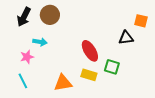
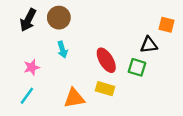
cyan arrow: (40, 42) -> (62, 50), moved, turned 64
green square: (112, 67) -> (137, 67), moved
cyan line: (23, 81) -> (27, 96), turned 63

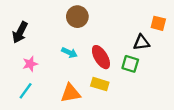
brown circle: (59, 18) -> (77, 17), moved
black arrow: (28, 20) -> (20, 32), moved
cyan arrow: (62, 50) -> (69, 53), moved, turned -48

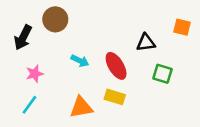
brown circle: (77, 17) -> (55, 19), moved
black triangle: (141, 42) -> (146, 43), moved
green square: (130, 64) -> (163, 74), moved

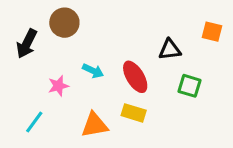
pink star: (35, 74) -> (58, 86), moved

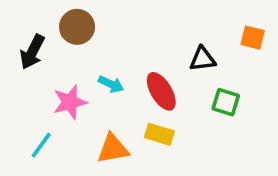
pink star: (58, 86) -> (70, 102), size x1.4

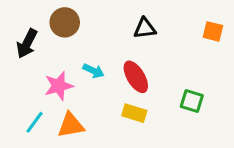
black triangle: (202, 59) -> (145, 28), moved
green square: (226, 102) -> (192, 101), moved
orange triangle: (113, 149) -> (71, 125), moved

